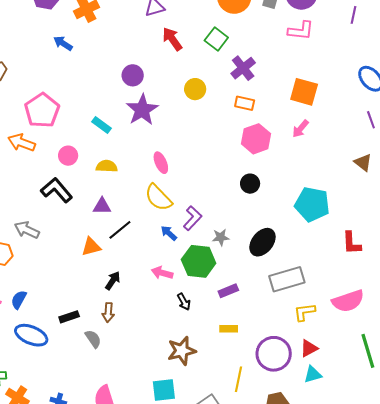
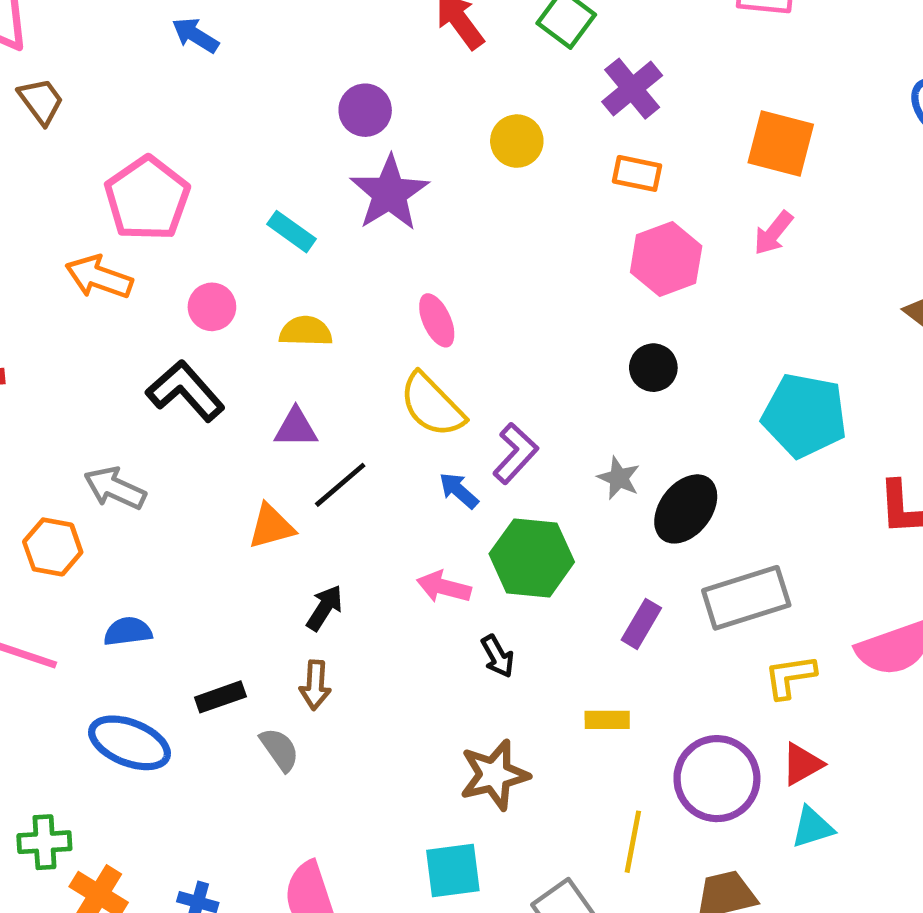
gray star: (221, 237) -> (619, 478), moved, turned 30
purple rectangle: (228, 291) -> (641, 624), moved, turned -36
blue semicircle: (19, 300) -> (128, 631), moved, turned 54

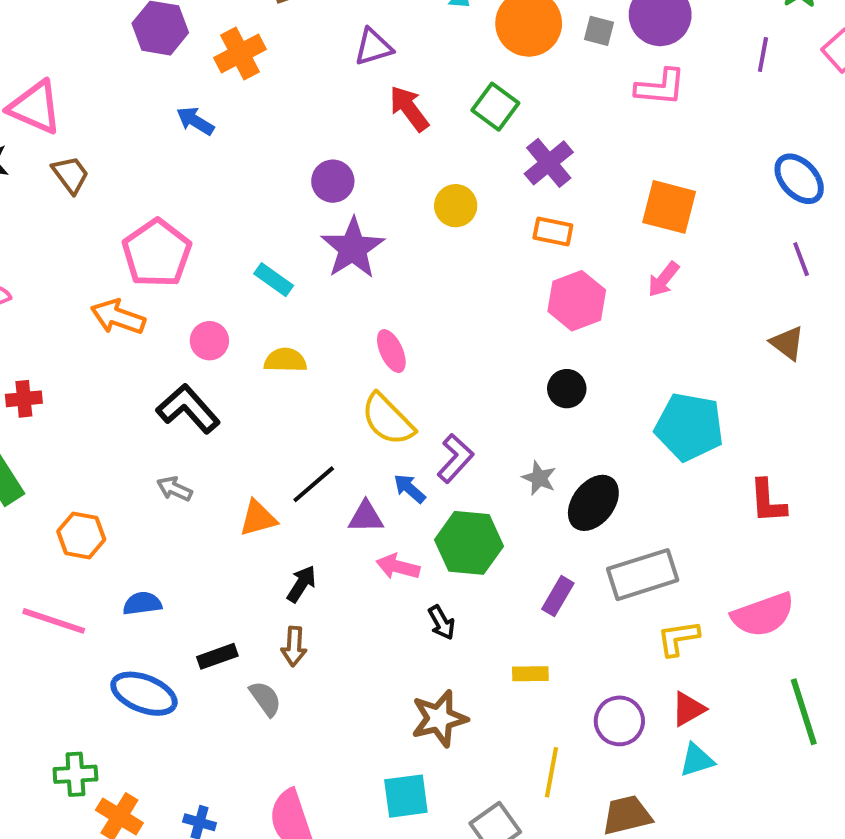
purple triangle: (296, 428) -> (366, 517), moved
gray arrow: (115, 488) -> (174, 489), moved, size x0.7
purple circle: (717, 779) -> (619, 721), size x0.7

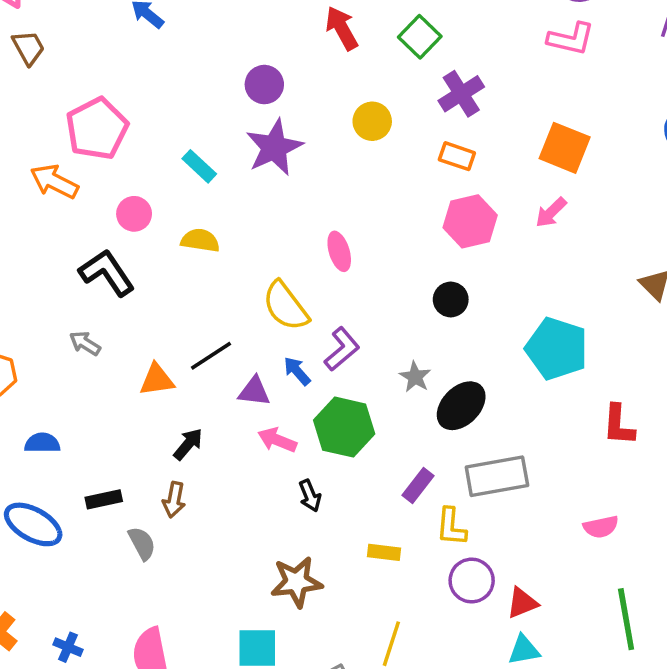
pink ellipse: (391, 351) -> (339, 251), moved
pink semicircle: (763, 615) -> (601, 527), size x0.6
yellow L-shape: (678, 638) -> (451, 527), moved, turned -84
purple circle: (619, 721) -> (472, 581), moved

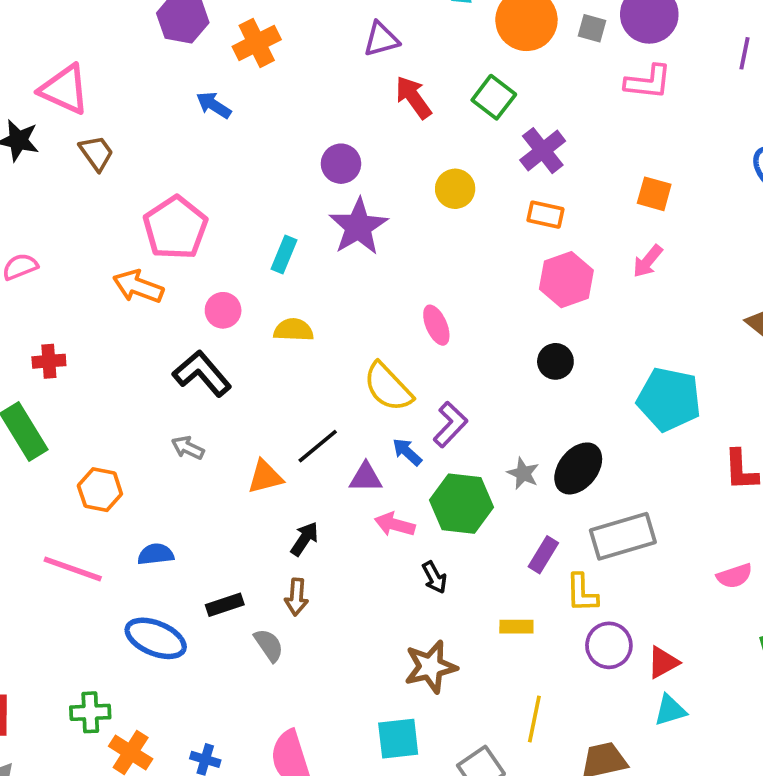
orange square: (565, 148) -> (654, 194), size x0.7
cyan rectangle: (199, 166) -> (284, 254), turned 76
gray star: (415, 377) -> (523, 473), moved

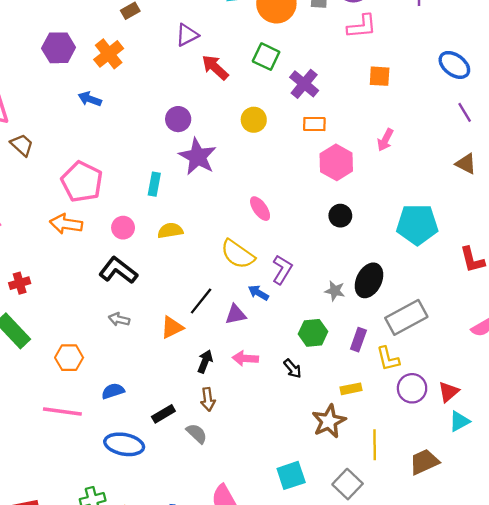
orange square: (654, 194) -> (380, 76), moved
green hexagon: (461, 504) -> (313, 333), moved, size x0.7
pink arrow: (395, 524) -> (245, 358), moved
brown star: (431, 667) -> (329, 421), moved

